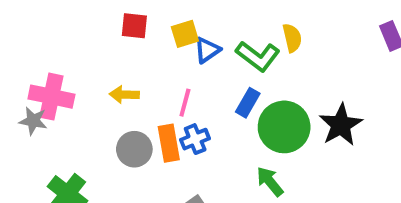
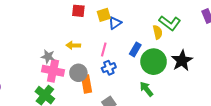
yellow semicircle: (292, 38) -> (158, 32), moved
green L-shape: (258, 56) -> (170, 23), moved
pink cross: (51, 97) -> (53, 71), moved
gray star: (33, 121) -> (48, 57), moved
orange rectangle: (169, 143) -> (87, 84), moved

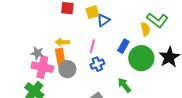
orange rectangle: (87, 84) -> (60, 57), moved
green arrow: (146, 89) -> (124, 85), moved

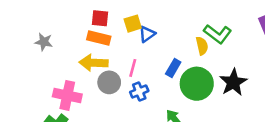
yellow arrow: (62, 42) -> (93, 63), size x1.5
gray star: (37, 53) -> (44, 42), moved
orange rectangle: (60, 57) -> (99, 38), moved, turned -66
gray circle: (67, 69) -> (109, 82), moved

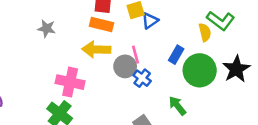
pink line: (133, 68) -> (136, 55), turned -30
gray circle: (109, 82) -> (125, 66), moved
blue cross: (139, 92) -> (142, 78), turned -30

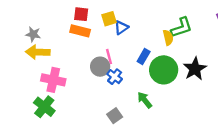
green L-shape: (221, 21) -> (181, 28), turned -55
yellow arrow: (96, 49) -> (38, 52), moved

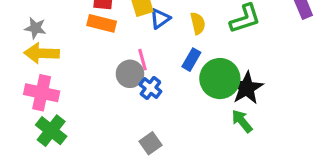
yellow semicircle: (168, 38) -> (198, 23), moved
black star: (195, 69) -> (247, 88), moved
pink cross: (53, 80) -> (42, 93), moved
green arrow: (145, 100) -> (242, 121), moved

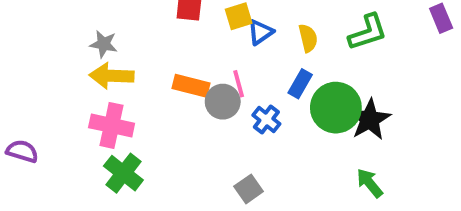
orange rectangle: (102, 23) -> (191, 86), moved
blue cross: (150, 88) -> (266, 119), moved
green arrow: (242, 121) -> (370, 183), moved

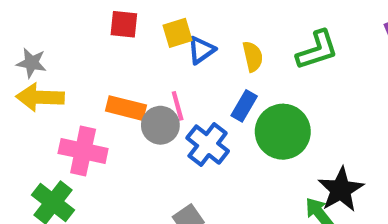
blue cross: (266, 119) -> (208, 145), size x1.4
black star: (370, 119) -> (341, 190), moved
pink cross: (112, 125) -> (83, 151), moved

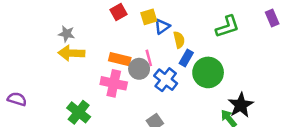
red square: (124, 24) -> (119, 12), turned -35
yellow semicircle: (253, 56) -> (179, 40), moved
pink cross: (83, 151) -> (114, 83), moved

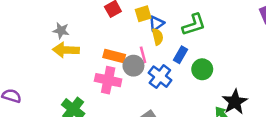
green L-shape: (227, 26) -> (194, 25), moved
yellow semicircle: (179, 40) -> (158, 37), moved
green circle: (208, 72) -> (202, 69), size x0.7

